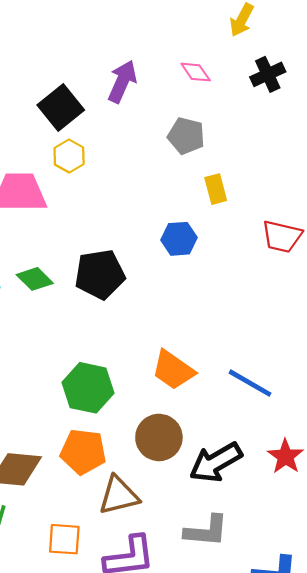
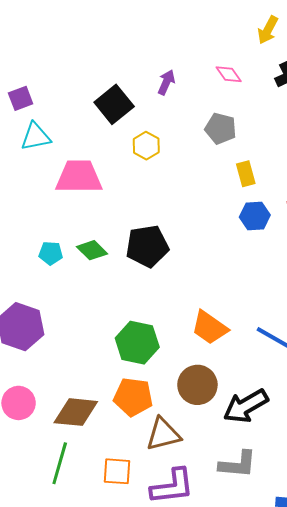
purple arrow: (122, 81) -> (166, 82), size x0.7
yellow hexagon: (69, 156) -> (146, 146), moved
blue hexagon: (179, 239) -> (255, 216), moved

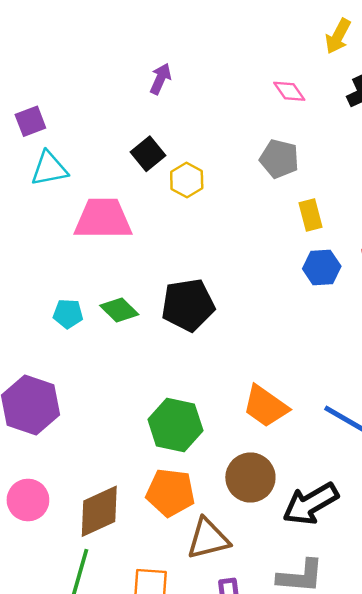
purple arrow: (166, 82) -> (160, 79), moved
black square: (114, 104) -> (148, 154), moved, size x0.7
brown diamond: (76, 412) -> (99, 511), turned -30

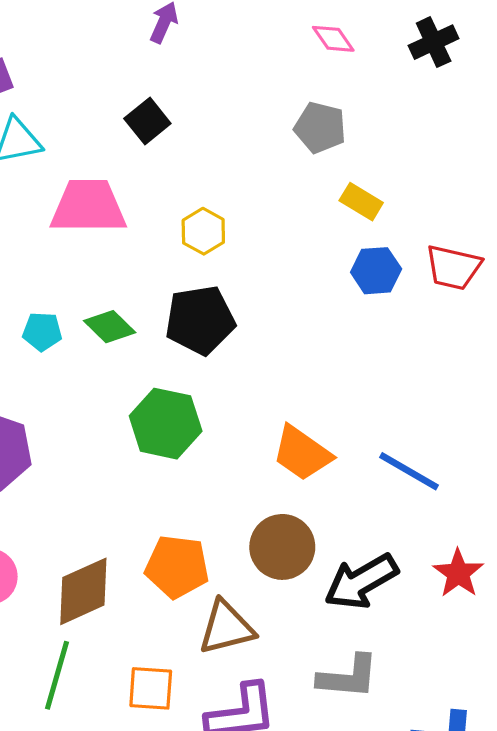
yellow hexagon: (187, 180) -> (203, 231), moved
yellow rectangle: (310, 215) -> (361, 202), turned -44
green hexagon: (175, 425) -> (166, 424), moved

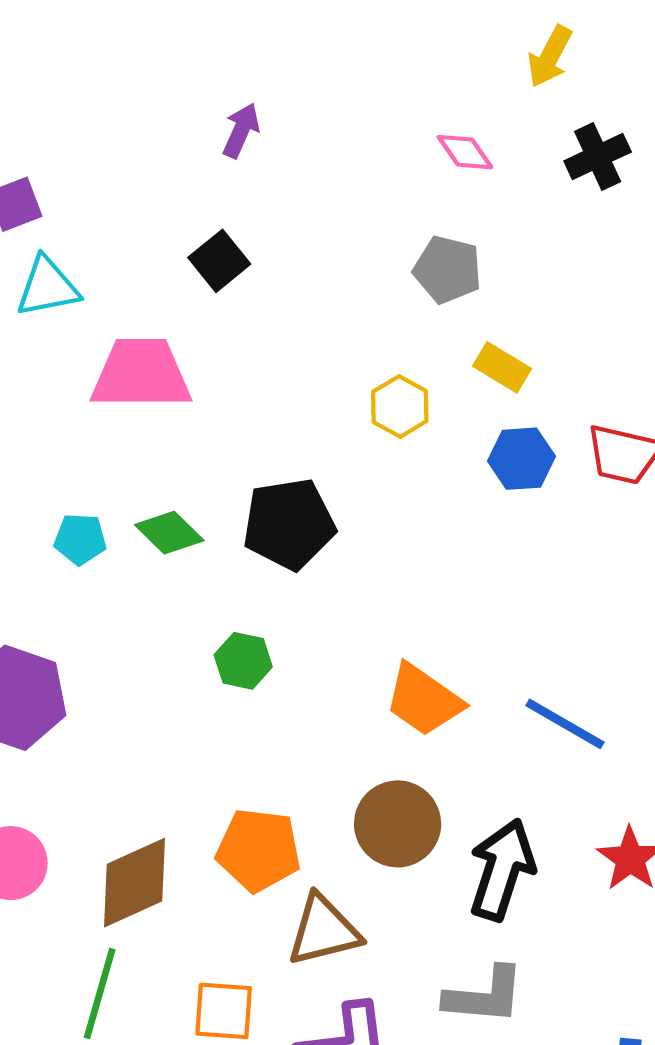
yellow hexagon: (203, 231) -> (400, 406), moved
green hexagon: (166, 424) -> (243, 661), size x0.6
black arrow: (361, 581) -> (502, 870), turned 138

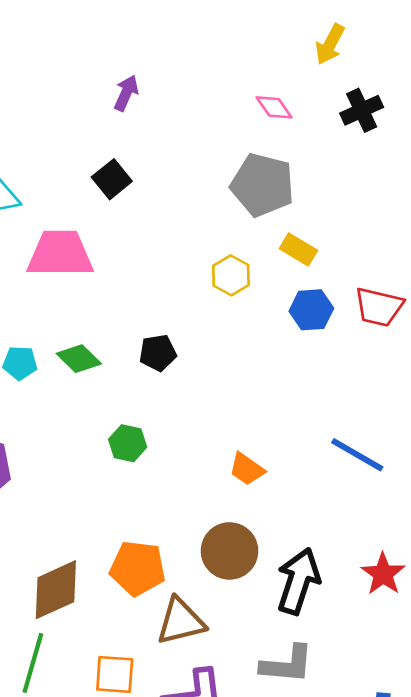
gray pentagon: (448, 270) -> (263, 185), size x1.4
black pentagon: (289, 524) -> (158, 353), size x0.6
orange trapezoid: (424, 700) -> (247, 469), size x0.7
blue line: (565, 724) -> (357, 455), moved

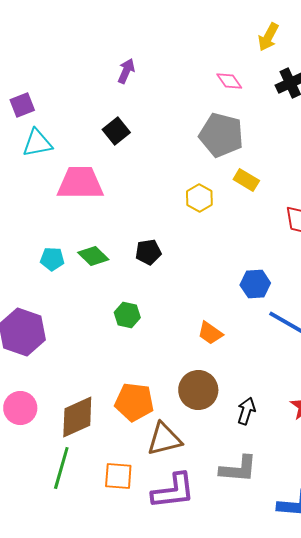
blue hexagon: (311, 310) -> (255, 284), moved
black arrow: (298, 581) -> (246, 411), size x0.6

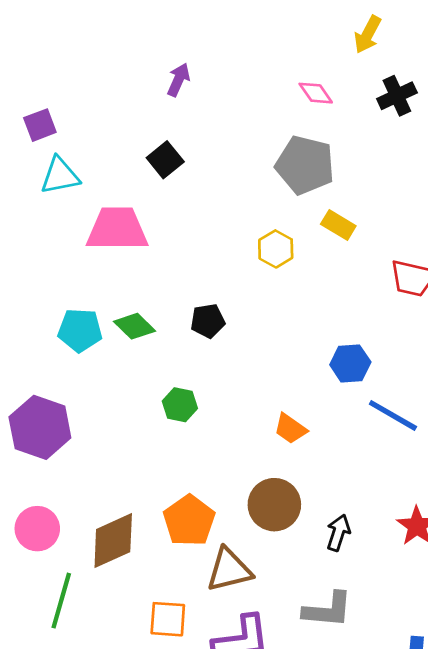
cyan pentagon: (52, 259) -> (80, 330), size x1.4
orange pentagon: (134, 402) -> (189, 521), turned 30
green line: (61, 468) -> (61, 601), moved

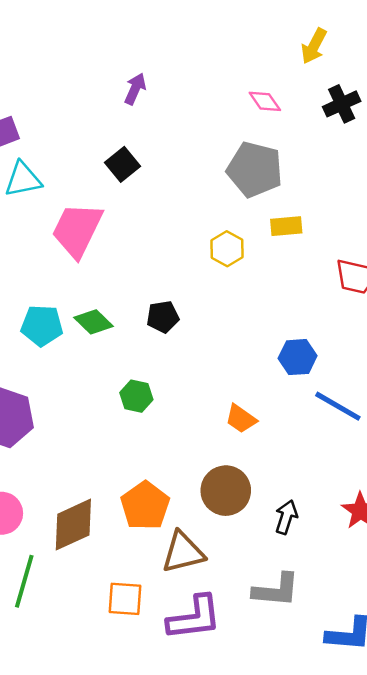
yellow rectangle: (338, 225) -> (286, 226), turned -36
pink trapezoid: (117, 229) -> (77, 230), turned -64

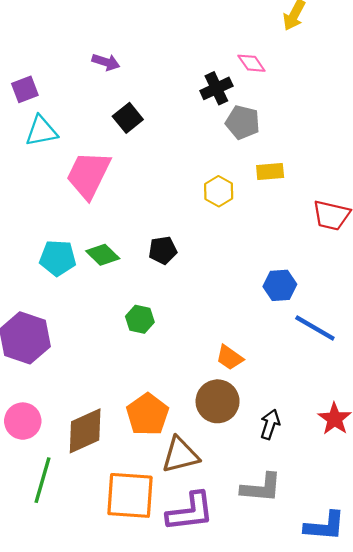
purple arrow: (135, 89) -> (106, 62), moved, turned 84
black cross: (342, 104) -> (216, 88), moved
gray pentagon: (255, 169) -> (243, 122), size x0.7
orange trapezoid: (241, 419) -> (230, 358), moved
orange square: (125, 599) -> (130, 495), size x1.6

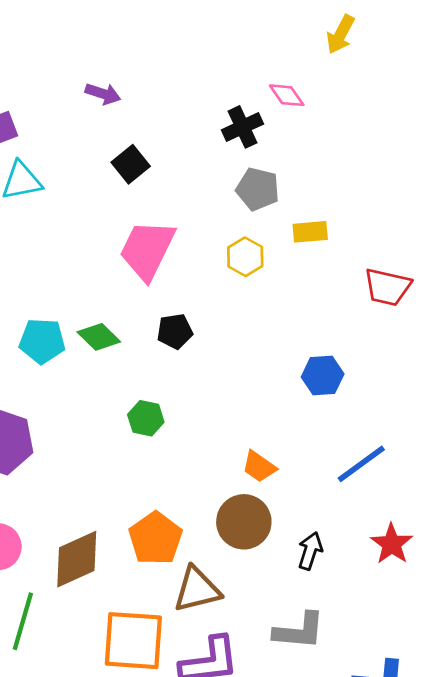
gray pentagon: (243, 122) -> (258, 189), moved
pink trapezoid: (88, 175) -> (147, 250), moved
blue line: (315, 328) -> (361, 464), moved, turned -66

